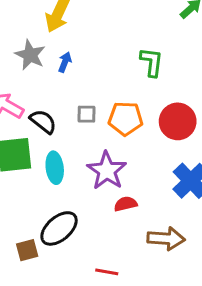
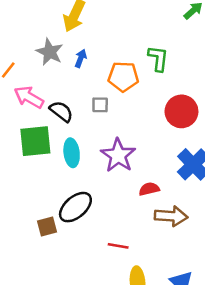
orange pentagon: (126, 119) -> (123, 76), moved
red semicircle: (126, 204) -> (149, 189), moved

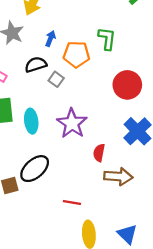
blue arrow: (81, 58) -> (50, 39), moved
gray square: (100, 105) -> (56, 79), turned 35
black semicircle: (61, 111) -> (36, 65), moved, turned -55
red semicircle: (149, 189) -> (99, 153), turned -66

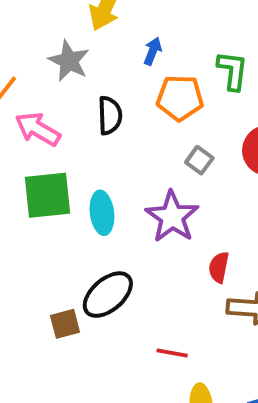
blue arrow: (50, 39) -> (153, 51), moved
black semicircle: (36, 65) -> (110, 115), turned 105
gray square: (56, 79) -> (199, 160), moved

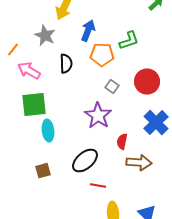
blue arrow: (153, 51) -> (88, 31), size x1.5
green L-shape: (232, 71) -> (129, 41), turned 65
cyan ellipse: (102, 213) -> (48, 131), moved
black ellipse: (108, 295) -> (85, 161), moved

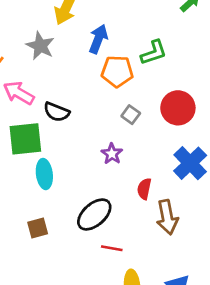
black semicircle: (66, 64) -> (56, 112), moved, turned 114
purple star: (98, 116) -> (112, 154), size x0.6
brown arrow: (139, 163) -> (167, 217), turned 75

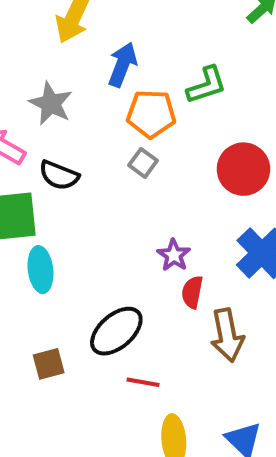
gray star: (40, 46) -> (51, 104), moved
gray square: (131, 115) -> (143, 163), moved
purple star: (112, 154) -> (174, 255), moved
brown square: (38, 228) -> (49, 364), moved

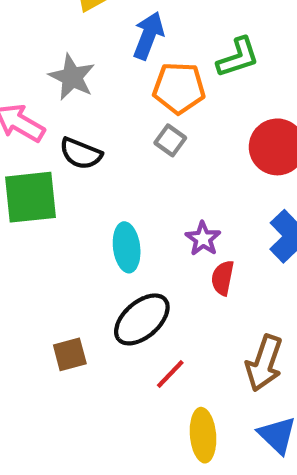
cyan ellipse: (40, 270) -> (127, 247), moved
brown arrow: (227, 335) -> (264, 363), moved, turned 30
red line: (143, 382) -> (170, 374), turned -56

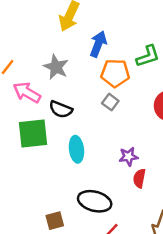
purple star: (203, 239) -> (128, 157), turned 30
cyan ellipse: (127, 247) -> (76, 149), moved
black ellipse: (142, 319) -> (95, 201), turned 56

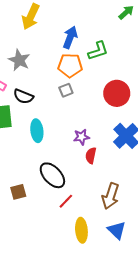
blue arrow: (98, 44) -> (70, 37), moved
gray square: (110, 102) -> (66, 90), turned 32
black ellipse: (95, 201) -> (52, 175), turned 32

